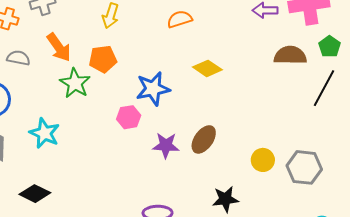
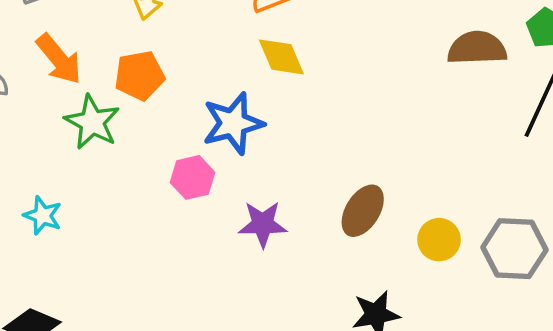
yellow diamond: (207, 68) -> (281, 57), moved, turned 36
cyan star: (44, 133) -> (43, 216), size x0.7
brown ellipse: (204, 139) -> (363, 211), moved

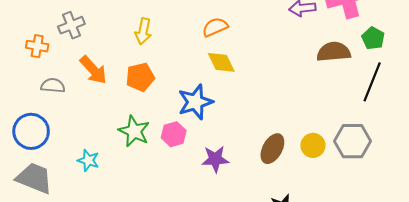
green star: (92, 122) -> (134, 131), moved
yellow circle: (439, 240) -> (313, 145), moved
gray hexagon: (514, 249) -> (352, 141), moved

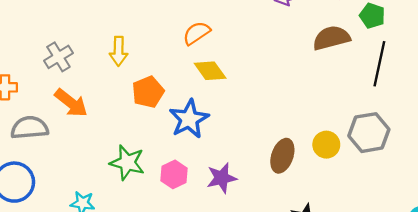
gray cross: (71, 25) -> (58, 57), moved
orange pentagon: (140, 77) -> (148, 92), moved
gray semicircle: (53, 86) -> (30, 128), size x1.4
pink hexagon: (174, 134) -> (174, 174), moved

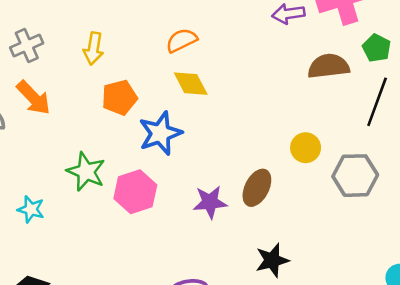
yellow circle: (326, 145) -> (306, 148), moved
pink hexagon: (174, 174) -> (135, 192), size x1.4
purple star: (222, 178) -> (210, 202), moved

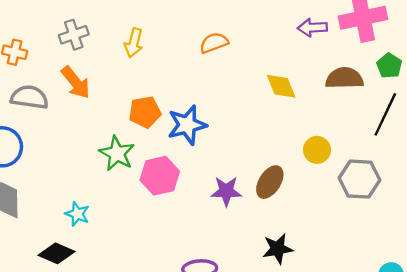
yellow diamond: (191, 84) -> (281, 86), moved
orange pentagon: (119, 97) -> (145, 112), moved
cyan star: (31, 209) -> (77, 214), moved

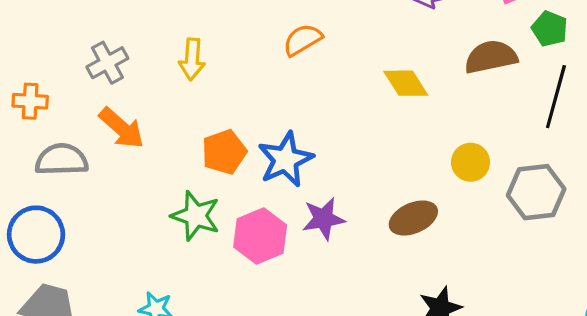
brown ellipse: (270, 182) -> (413, 218), turned 44
purple star: (226, 191) -> (324, 219), moved

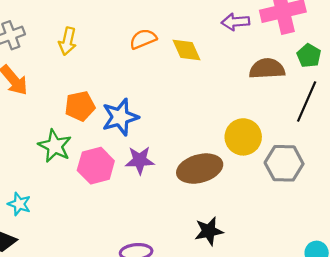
yellow diamond: (406, 83) -> (187, 50), moved
yellow circle: (471, 162) -> (243, 137), size x1.4
brown ellipse: (413, 218) -> (200, 169), size x1.4

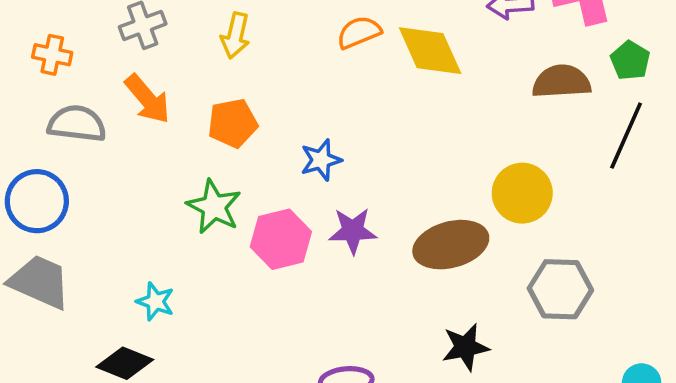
yellow diamond: (187, 50) -> (430, 51), size x1.4
orange pentagon: (80, 106) -> (233, 123), moved
blue star: (120, 117) -> (321, 160), size x0.7
gray hexagon: (284, 163) -> (560, 289), moved

